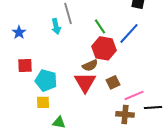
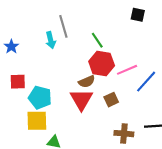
blue line: (129, 33) -> (146, 82), moved
pink line: (134, 95) -> (127, 70), moved
yellow square: (43, 102) -> (37, 121), size x1.5

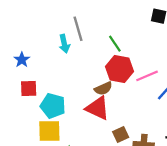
blue star: (11, 47) -> (22, 60), moved
red triangle: (81, 100) -> (98, 108), turned -35
brown square: (111, 100) -> (121, 135), moved

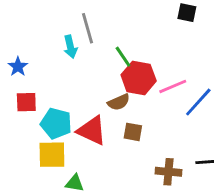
green line: (115, 44) -> (123, 57), moved
red triangle: (98, 108) -> (92, 131), moved
brown square: (121, 135) -> (133, 132), moved, turned 35

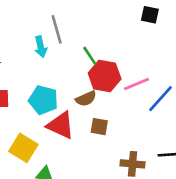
cyan pentagon: (56, 123) -> (43, 100), moved
yellow square: (52, 155) -> (23, 148), turned 32

